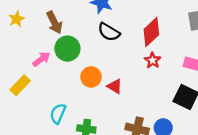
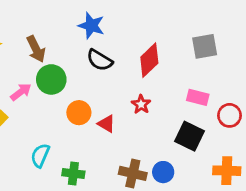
red star: (153, 60) -> (141, 104), moved

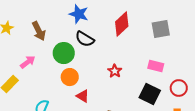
red diamond: (149, 60) -> (122, 24), moved
green circle: (51, 79) -> (64, 53), moved
red circle: (230, 115) -> (179, 88), moved
red triangle: (107, 124) -> (83, 96), moved

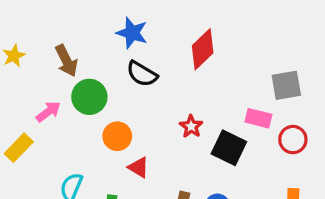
gray square: (161, 29) -> (286, 85), moved
green circle: (64, 53) -> (89, 97), moved
red circle: (179, 88) -> (293, 140), moved
black square: (150, 94) -> (229, 148), moved

